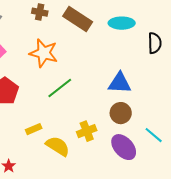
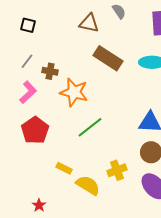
brown cross: (40, 12) -> (50, 71), moved
yellow rectangle: (34, 129) -> (64, 168), turned 49

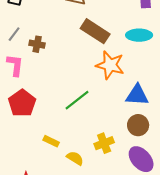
pink L-shape: (28, 92) -> (15, 65), turned -40
orange star: (74, 92) -> (110, 65), moved
yellow semicircle: (88, 185) -> (75, 158), size x0.7

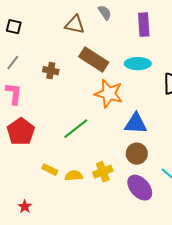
brown cross: (37, 44) -> (51, 71), moved
yellow semicircle: (75, 158) -> (74, 176), moved, turned -36

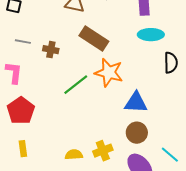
gray line: (13, 63) -> (23, 42), moved, turned 63
cyan ellipse: (138, 64) -> (151, 35), moved
green line: (76, 129) -> (76, 85), moved
yellow rectangle: (50, 170) -> (23, 149), moved, turned 56

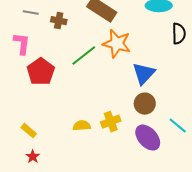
blue triangle: (136, 103) -> (144, 74), turned -50
red pentagon: (21, 111) -> (41, 72), moved
yellow rectangle: (23, 149) -> (29, 131), moved, turned -42

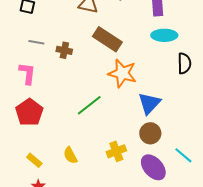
green line: (84, 56) -> (89, 105), moved
red pentagon: (41, 72) -> (29, 112), moved
yellow semicircle: (82, 126) -> (70, 155), moved, turned -114

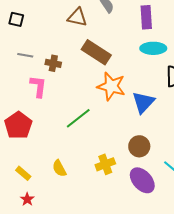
pink L-shape: (27, 73) -> (38, 86), moved
blue triangle: (149, 103) -> (143, 102), moved

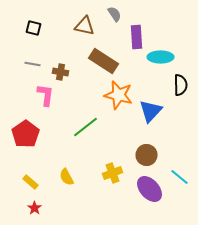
purple rectangle: (146, 17) -> (136, 37), moved
black square: (16, 19) -> (34, 28), moved

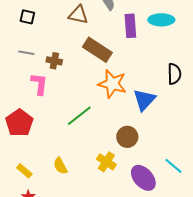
cyan ellipse: (160, 57) -> (161, 20), moved
brown circle: (146, 155) -> (127, 137), moved
yellow cross: (112, 173) -> (106, 162), turned -36

